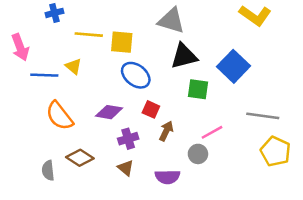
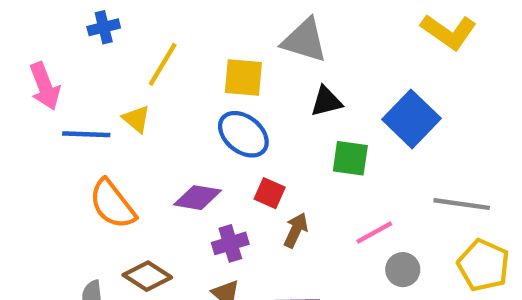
yellow line: (89, 35) -> (163, 64), turned -64
yellow square: (122, 42) -> (243, 77), moved
black triangle: (184, 56) -> (326, 101), size x0.7
gray circle: (198, 154) -> (403, 270), moved

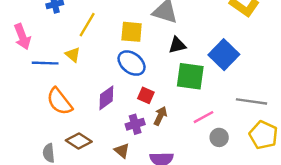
green square: (350, 158) -> (190, 76), size x1.4
purple diamond: (198, 198) -> (106, 98), turned -45
purple cross: (230, 243) -> (135, 124), moved

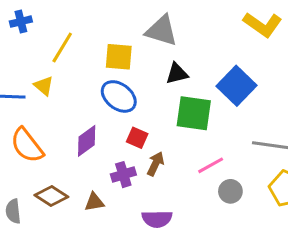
brown triangle: (122, 151) -> (94, 202), moved, turned -49

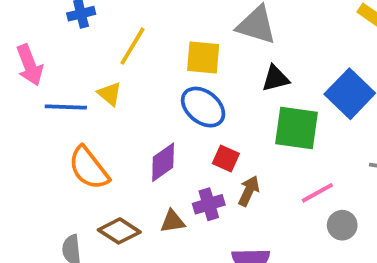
brown triangle: (94, 202) -> (173, 221), moved

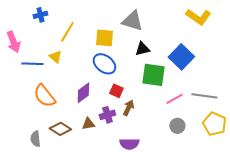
pink line: (317, 193) -> (174, 99), moved

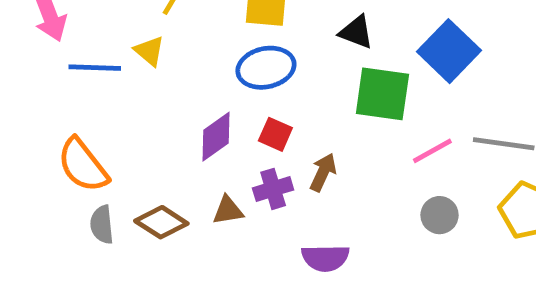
black triangle: (142, 49) -> (356, 32), turned 35
blue ellipse: (104, 64) -> (266, 68), turned -50
red square: (116, 91) -> (275, 134), moved
orange semicircle: (44, 96) -> (83, 165), moved
gray semicircle: (35, 139) -> (102, 225), moved

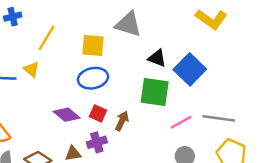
black triangle: (356, 32) -> (157, 58), moved
purple diamond: (216, 137) -> (67, 115), turned 76
brown arrow: (323, 172) -> (122, 121), moved

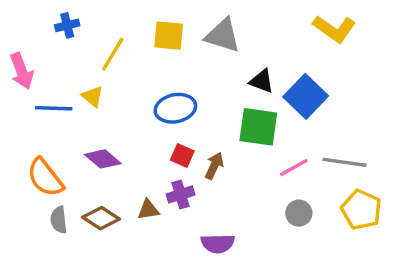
yellow square: (93, 46) -> (169, 36), moved
purple diamond: (67, 115) -> (103, 159), moved

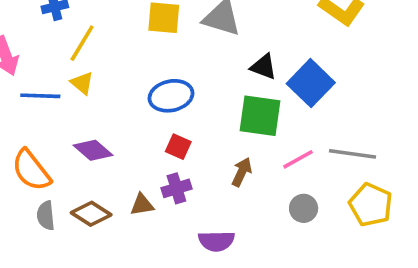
yellow line: (113, 54) -> (82, 43), moved
brown arrow: (214, 166) -> (242, 172), moved

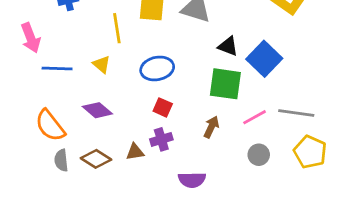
yellow line: (82, 43) -> (117, 28), moved, turned -40
yellow triangle: (82, 83) -> (102, 64), moved

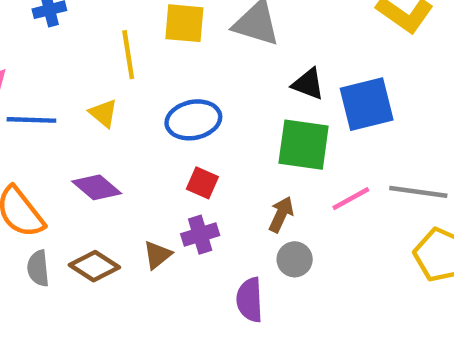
blue square: (264, 59) -> (367, 104), turned 32
brown triangle: (135, 152) -> (157, 255), turned -30
gray circle: (259, 155) -> (295, 259), moved
purple semicircle: (192, 180) -> (250, 300), turned 88

